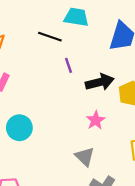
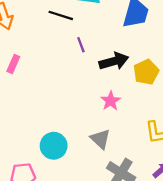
cyan circle: (19, 128) -> (54, 146), moved

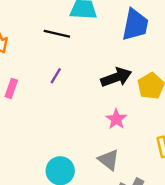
purple line: (81, 45) -> (56, 76), moved, turned 56

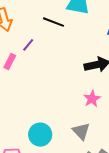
purple line: (56, 76) -> (28, 45), moved

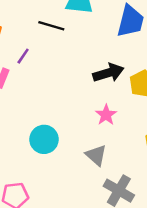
cyan circle: (40, 135) -> (44, 139), moved

